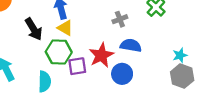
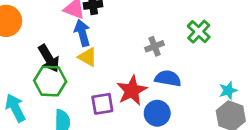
green hexagon: (59, 52) -> (50, 81), moved

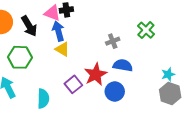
black arrow: (49, 58) -> (29, 26), moved
green hexagon: (50, 81) -> (20, 57), moved
purple square: (102, 104) -> (73, 84), turned -30

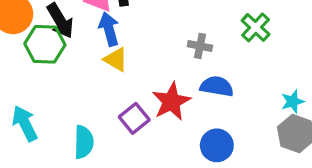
gray cross: (113, 41) -> (200, 46), turned 32
green hexagon: (20, 57) -> (45, 44), moved
blue circle: (115, 92) -> (217, 145), moved

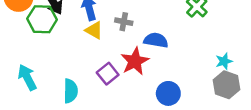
gray cross: (200, 46) -> (124, 22), moved
blue semicircle: (217, 86) -> (156, 40), moved

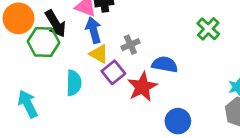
gray cross: (124, 22) -> (130, 45), turned -35
purple square: (108, 74) -> (113, 72), moved
cyan semicircle: (71, 91) -> (74, 83), moved

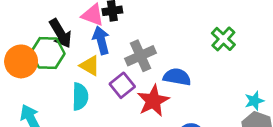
orange circle: (18, 18) -> (21, 61), moved
gray cross: (130, 45) -> (140, 56), size x1.5
yellow triangle: (99, 54) -> (90, 66), moved

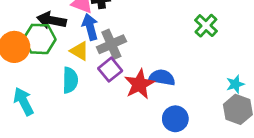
black arrow: (60, 33) -> (52, 20), turned 132
gray cross: (140, 56) -> (111, 44), moved
blue semicircle: (177, 77) -> (162, 78), moved

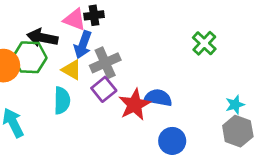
blue arrow: (90, 27) -> (83, 45), turned -145

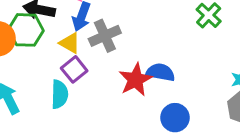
purple square: (104, 89) -> (74, 69), moved
cyan semicircle: (62, 100) -> (60, 94), moved

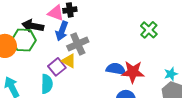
yellow triangle: (70, 43) -> (69, 61), moved
red star: (136, 80) -> (133, 72), moved, turned 30

